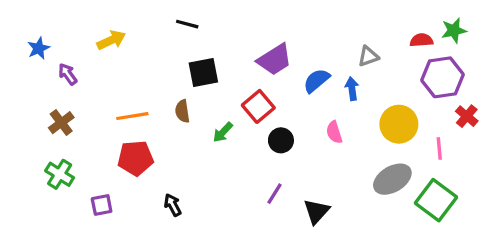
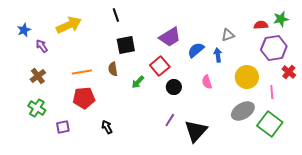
black line: (187, 24) -> (116, 15), turned 56
yellow arrow: (111, 40) -> (69, 25), size x1.4
black triangle: (316, 211) -> (196, 131), size x1.4

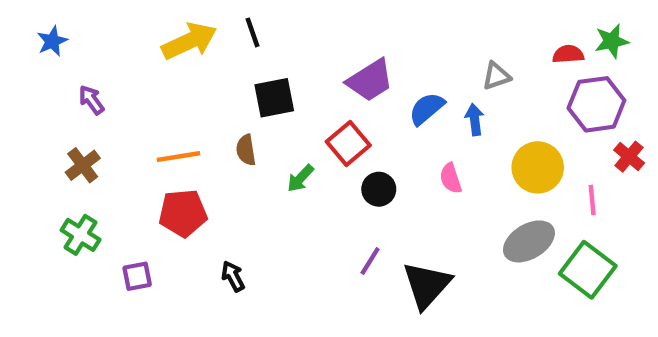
yellow arrow: (69, 25) -> (189, 41), moved
blue star: (24, 30) -> (52, 41), moved

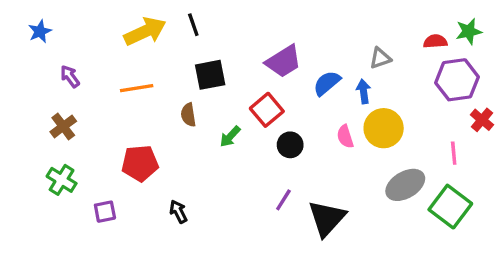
orange line: (178, 157) -> (137, 88), moved
yellow circle: (538, 167) -> (384, 128), moved

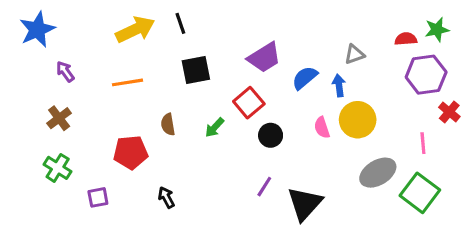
blue star: (40, 31) -> (37, 30), size x1.6
brown semicircle: (188, 115) -> (168, 124), moved

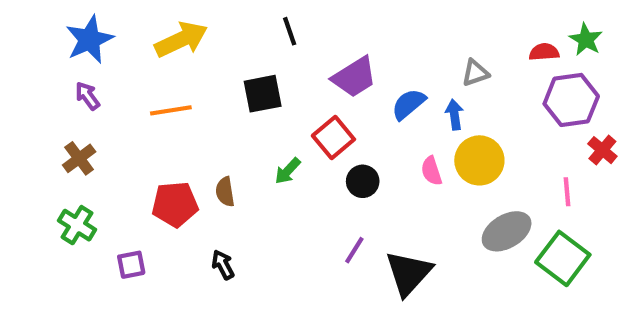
black line: (180, 23) -> (290, 31), moved
blue star: (37, 30) -> (90, 40), moved
green star: (437, 30) -> (586, 40), turned -30
brown semicircle: (168, 124) -> (225, 192), moved

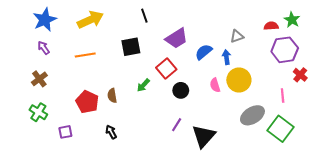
red pentagon: (175, 204) -> (87, 102), turned 30

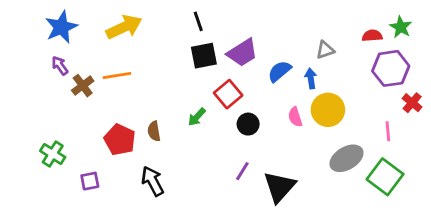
black square: (131, 47) -> (204, 56), moved
brown cross: (39, 79) -> (83, 86), moved
black arrow: (111, 132) -> (153, 181), size x1.5

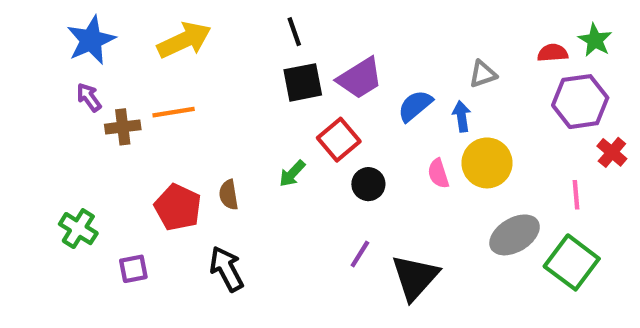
brown cross: (83, 86) -> (123, 127), turned 30

